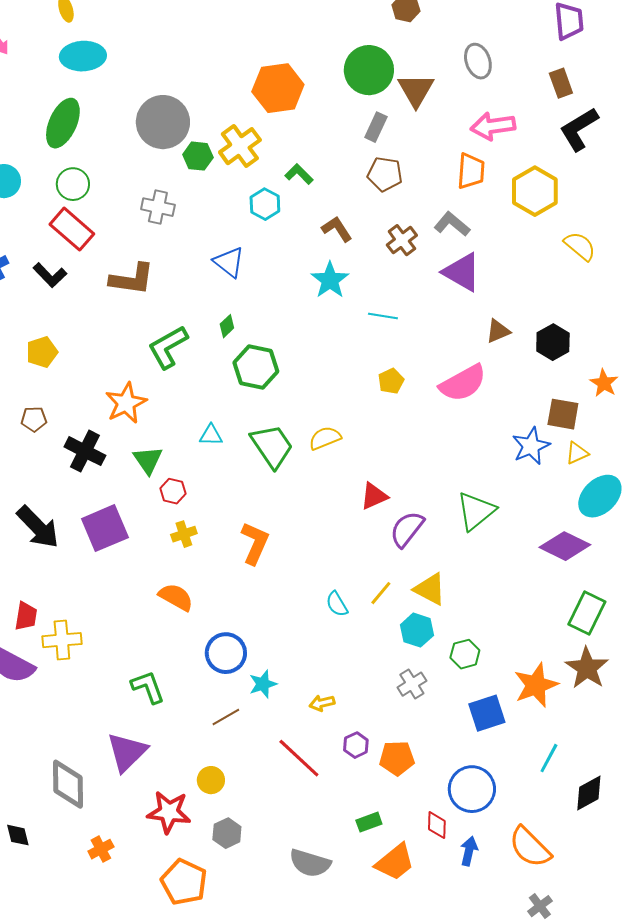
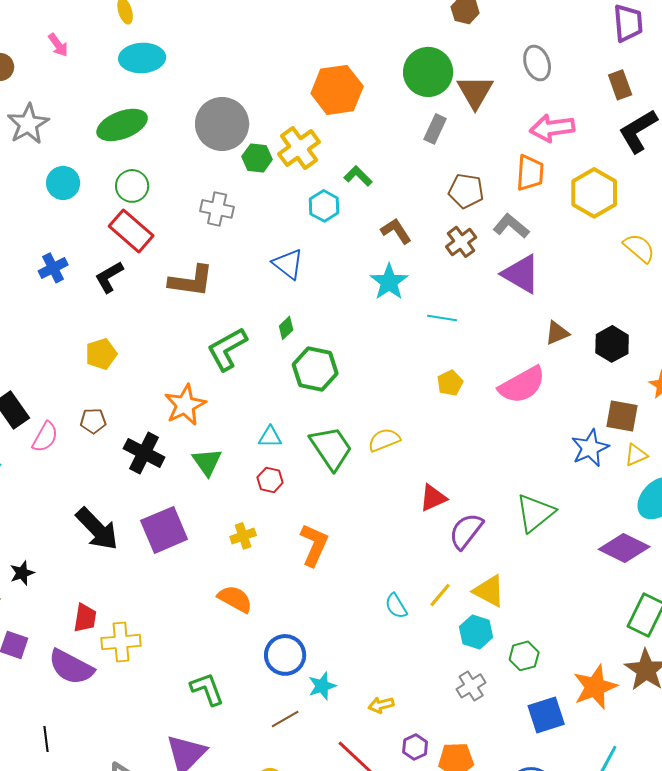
green ellipse: (63, 123) -> (122, 125), turned 45
brown pentagon: (385, 174) -> (466, 191), moved
black L-shape: (50, 275) -> (109, 277), turned 104
red hexagon: (173, 491) -> (270, 480), moved

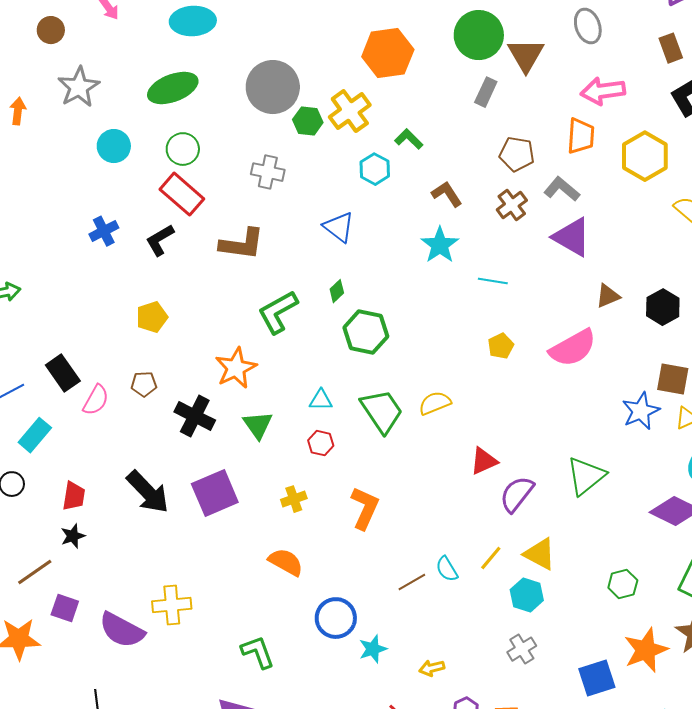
red trapezoid: (85, 618) -> (74, 496), moved
green hexagon: (524, 656) -> (623, 584), moved
brown line: (285, 719) -> (412, 582), moved

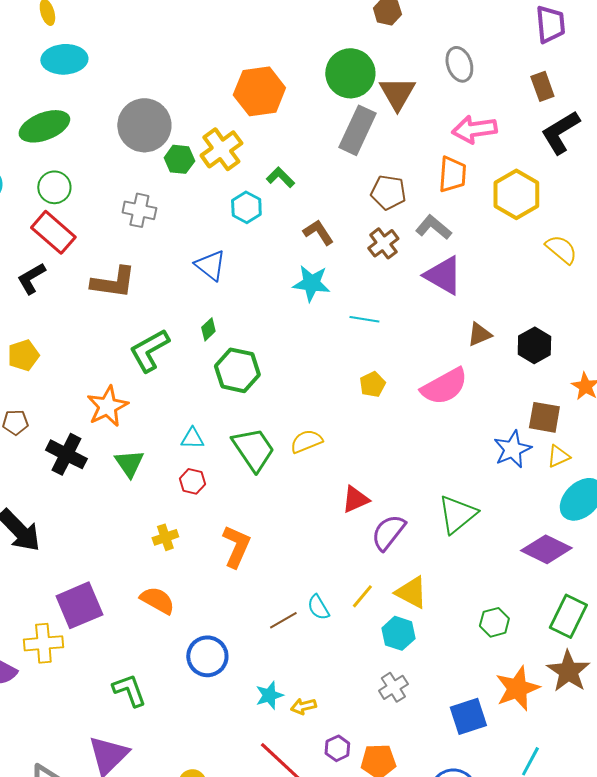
gray rectangle: (486, 92) -> (357, 130), size x1.6
cyan star: (440, 245) -> (311, 283), turned -30
purple square: (215, 493) -> (79, 605), moved
cyan star: (373, 649) -> (269, 695), moved

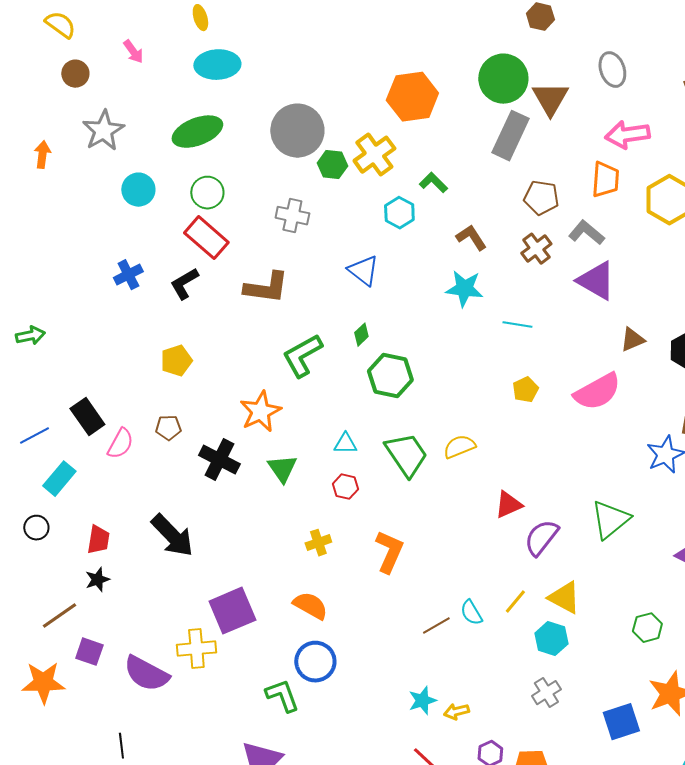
blue circle: (207, 656) -> (315, 662), moved

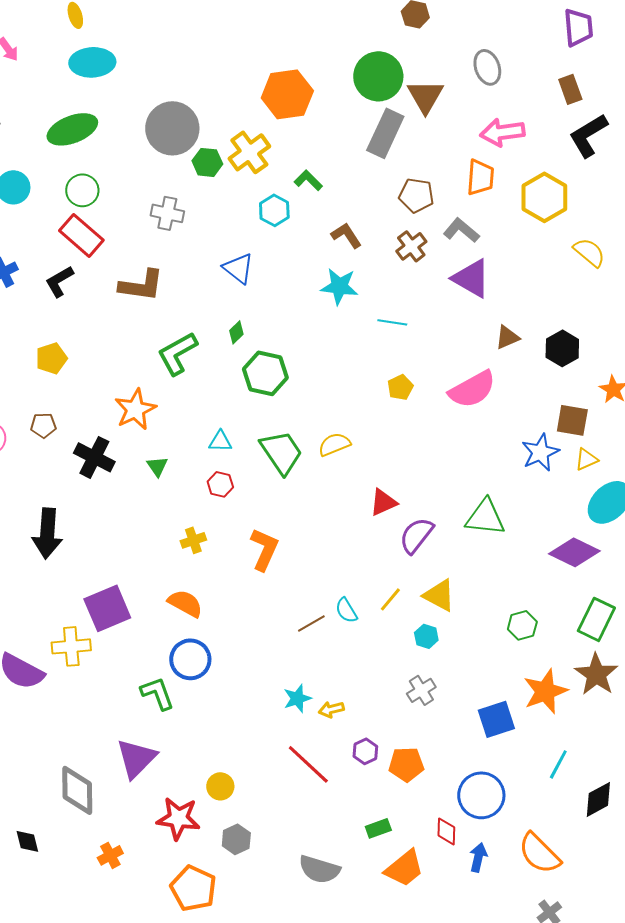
green triangle: (282, 469) -> (157, 466), size x0.7
green triangle: (610, 520) -> (485, 517), turned 45
black arrow: (172, 536) -> (47, 533), turned 48
cyan hexagon: (551, 639) -> (426, 636), size x0.7

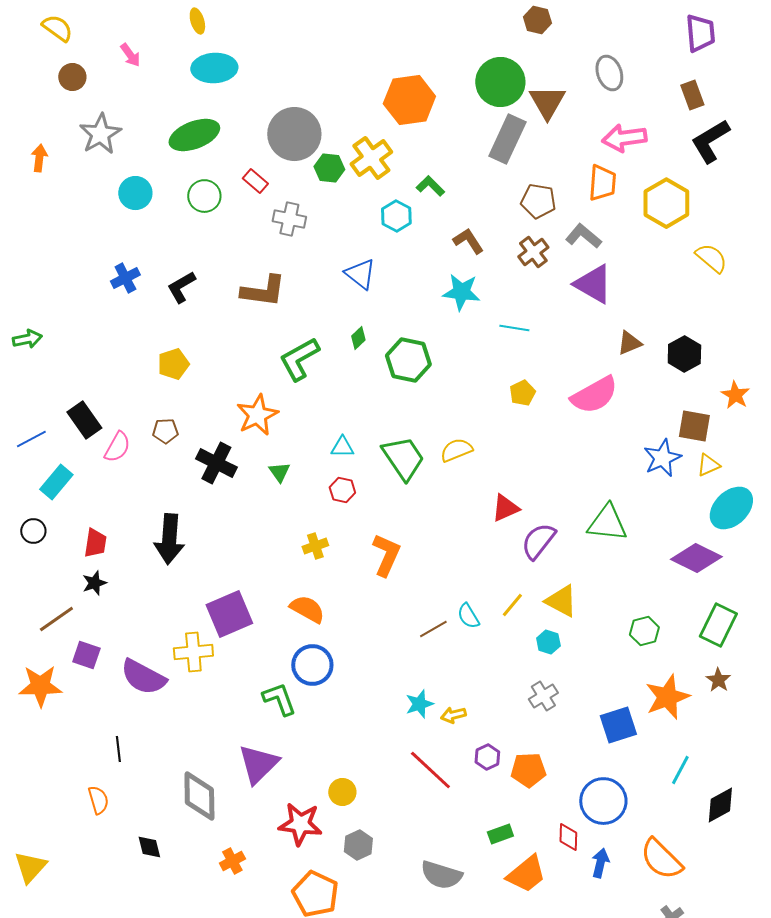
red rectangle: (81, 235) -> (255, 181), moved, size x0.6
green hexagon: (265, 373) -> (408, 360), moved
brown star: (596, 674) -> (718, 680), size x0.6

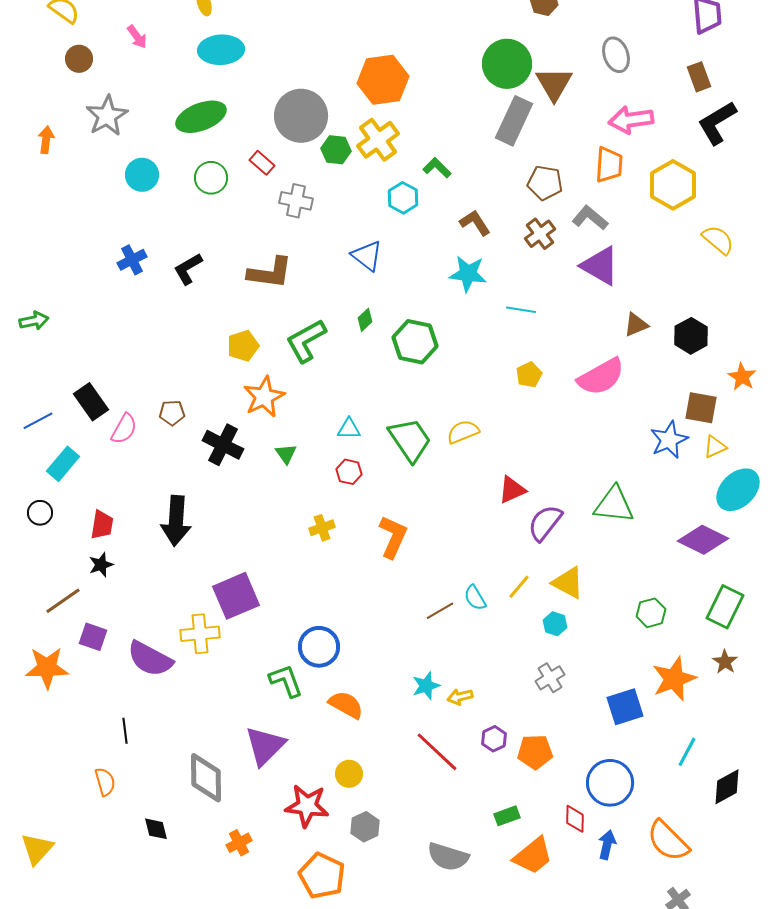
orange hexagon: (409, 100) -> (383, 80), moved
yellow pentagon: (173, 364) -> (243, 346), moved
orange semicircle: (307, 609) -> (346, 705), moved

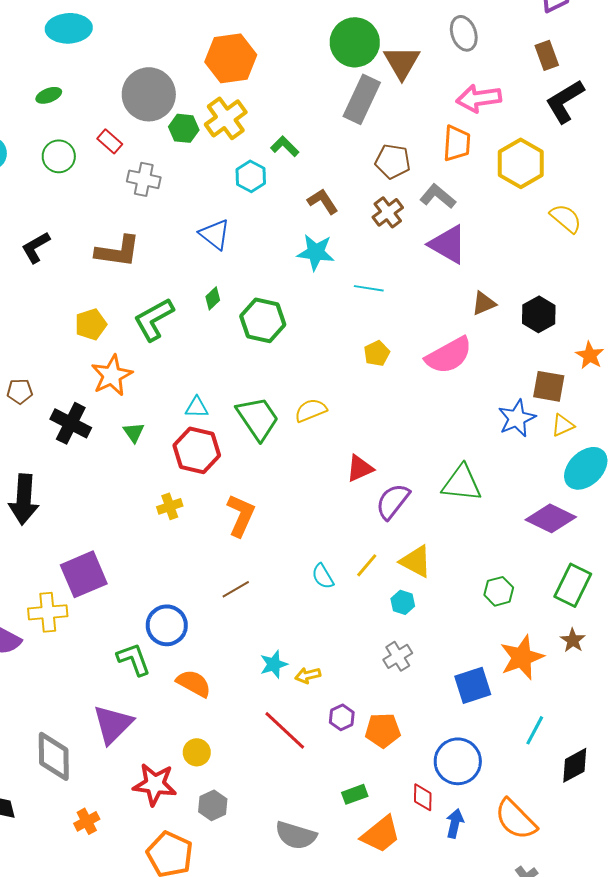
green ellipse: (201, 117) -> (49, 95), size x0.5
red hexagon: (349, 472) -> (197, 450), size x1.8
brown line: (440, 611) -> (236, 589), moved

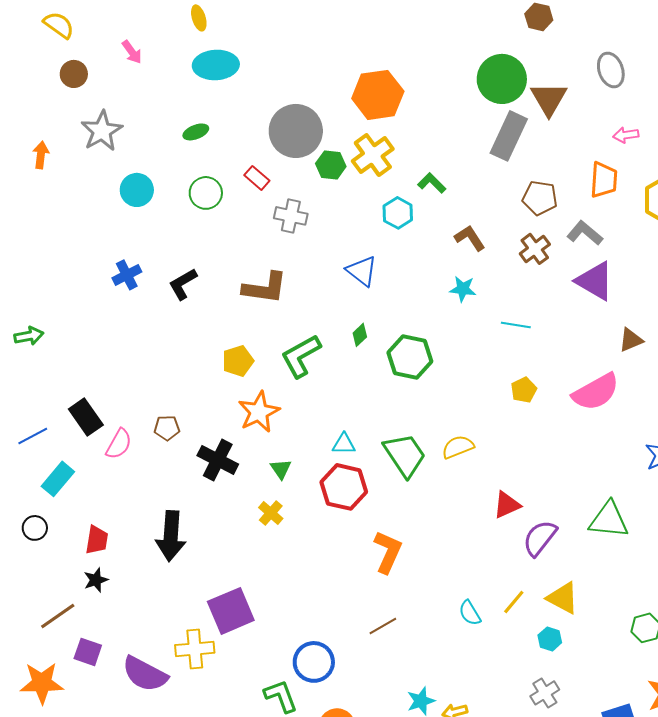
pink arrow: (479, 98) -> (626, 135), size x0.6
cyan star: (316, 252) -> (463, 289), size x0.7
yellow cross: (170, 506) -> (271, 513), moved, turned -30

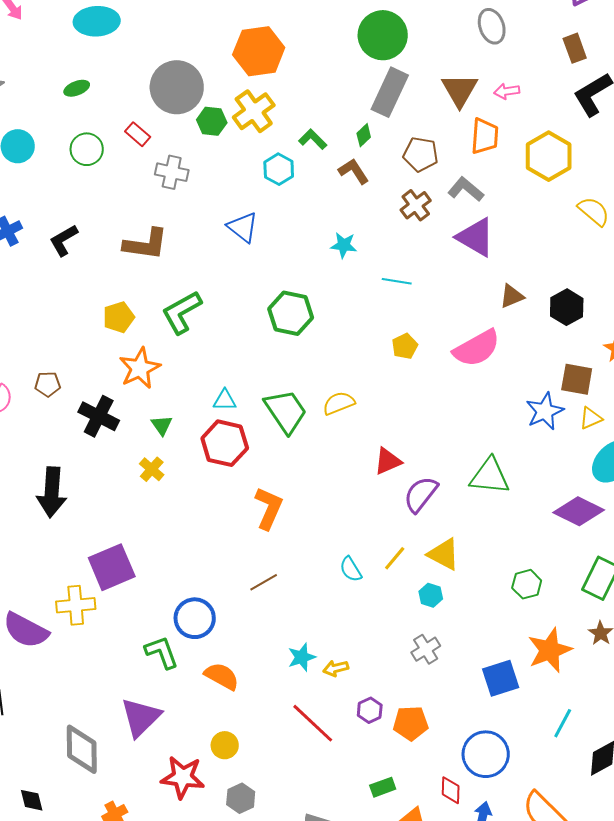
brown triangle: (549, 99) -> (460, 90), moved
brown L-shape: (470, 238) -> (354, 171), moved
green diamond: (360, 335) -> (364, 135), moved

